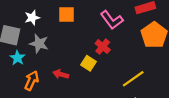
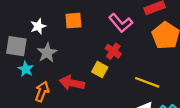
gray star: (39, 44) -> (47, 53), turned 30
red arrow: (61, 74) -> (72, 83), size x1.5
yellow line: (133, 79) -> (147, 82), turned 60

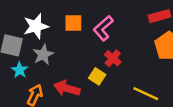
pink L-shape: (121, 23) -> (103, 28), moved, turned 85
white star: (38, 26) -> (36, 26), size x1.5

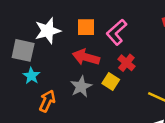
gray star: (43, 55) -> (81, 87), moved
red arrow: (67, 88) -> (86, 57), moved

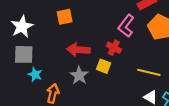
orange square: (86, 27) -> (65, 17), moved
white star: (48, 31) -> (22, 27), moved
pink L-shape: (117, 32) -> (126, 26), moved

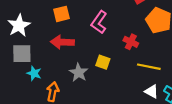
pink L-shape: (126, 26) -> (99, 22), moved
red cross: (114, 48) -> (131, 42), moved
red arrow: (78, 50) -> (62, 42), moved

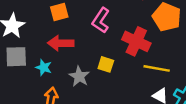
red cross: (131, 42) -> (136, 41), size x1.6
cyan star: (34, 73) -> (44, 67), moved

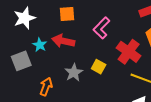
gray square: (16, 57) -> (21, 61), moved, turned -30
cyan star: (44, 67) -> (40, 45), moved

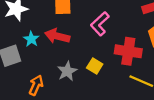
red cross: (129, 52) -> (128, 51), turned -30

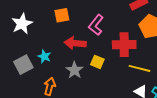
red arrow: (57, 36) -> (75, 43), moved
cyan star: (31, 39) -> (44, 56), moved

